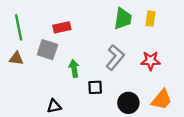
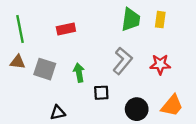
gray square: (47, 50) -> (45, 69), moved

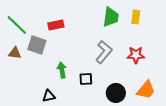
green line: (20, 29) -> (17, 25), turned -35
gray square: (45, 69) -> (37, 45), moved
green arrow: (79, 73) -> (62, 70), moved

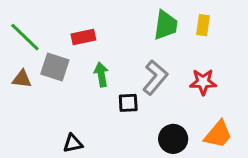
green arrow: (62, 70) -> (101, 75), moved
black square: (86, 79) -> (128, 103), moved

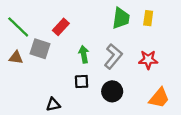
red rectangle: (83, 37) -> (61, 27), turned -35
green arrow: (101, 75) -> (84, 54), moved
black square: (128, 103) -> (82, 82), moved
black circle: (173, 139) -> (112, 91), moved

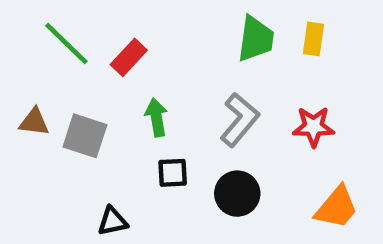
green line: (18, 27) -> (66, 44), moved
gray square: (40, 49) -> (85, 136), moved
green arrow: (84, 54) -> (156, 117), moved

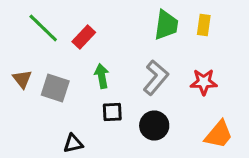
brown triangle: (34, 122) -> (22, 79), turned 45

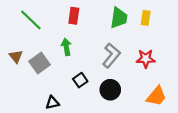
red rectangle: (84, 37) -> (74, 16), moved, turned -35
green arrow: (102, 76) -> (66, 47), moved
gray square: (55, 88) -> (39, 63), turned 36
black square: (112, 112) -> (80, 80), turned -32

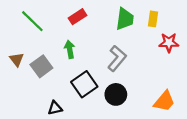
red rectangle: (74, 16) -> (78, 17), turned 49
red star: (146, 59) -> (169, 43), moved
black square: (80, 80) -> (84, 84), size x1.6

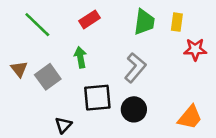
black square: (84, 84) -> (97, 98), turned 30
black triangle: (55, 108) -> (63, 125), turned -35

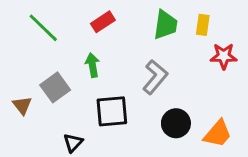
brown triangle: (19, 69) -> (22, 105), moved
black circle: (134, 109) -> (176, 123), moved

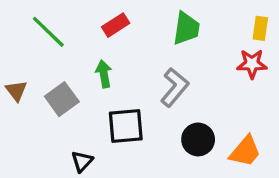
yellow rectangle: (203, 25) -> (260, 28), moved
brown triangle: (22, 105) -> (16, 91), moved

